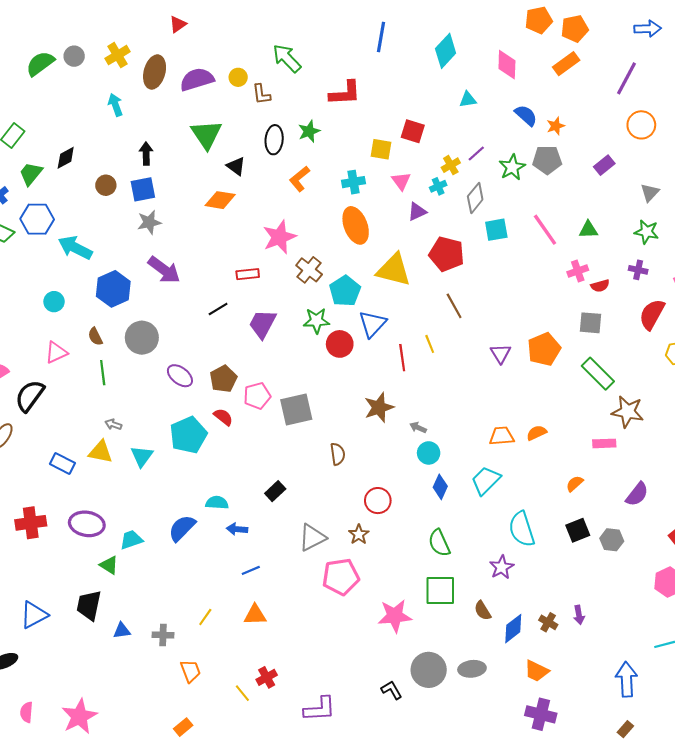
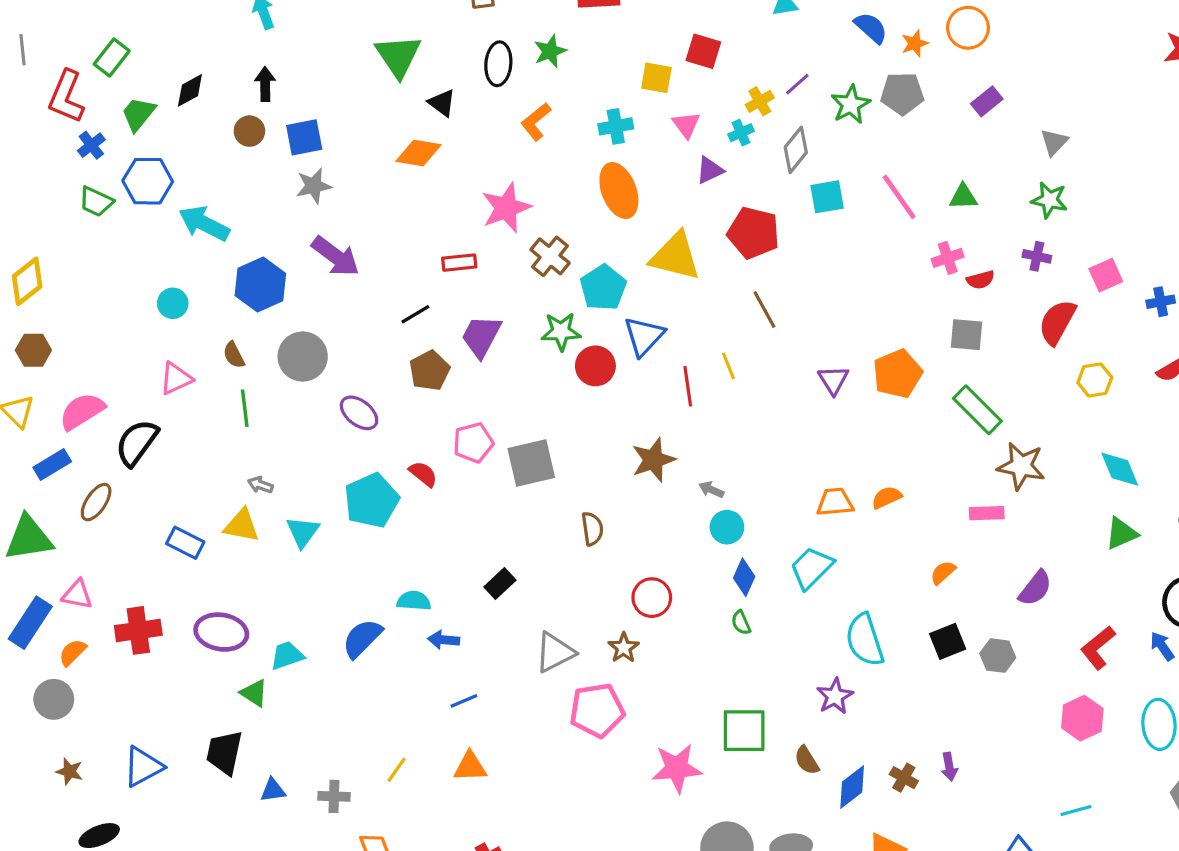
orange circle: (641, 125) -> (968, 28), moved
black arrow: (146, 153) -> (265, 84), moved
brown pentagon: (223, 379) -> (429, 371), moved
green semicircle: (439, 543) -> (741, 623), moved, size x0.6

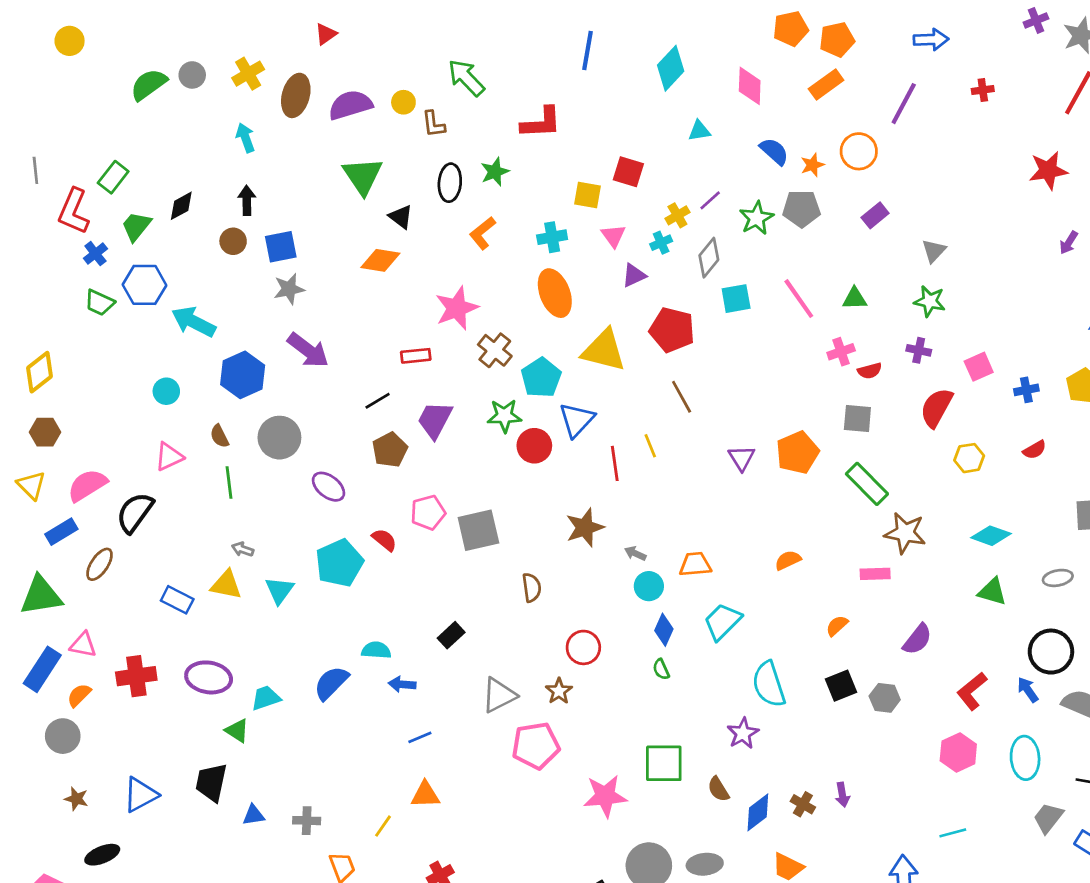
cyan diamond: (1120, 469) -> (991, 536), turned -48
orange trapezoid: (835, 502) -> (695, 564), moved
green triangle: (1121, 533) -> (992, 592), turned 40
yellow line: (397, 770) -> (383, 826), moved

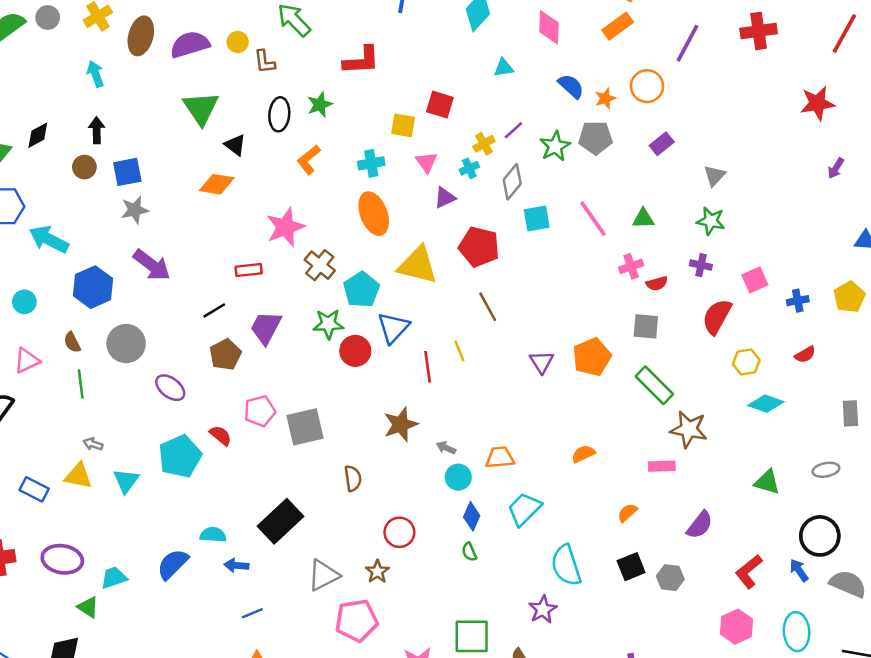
red cross: (983, 90) -> (759, 31), size x1.8
cyan diamond: (991, 536) -> (766, 404), moved
black rectangle: (451, 635) -> (281, 521), size x1.8

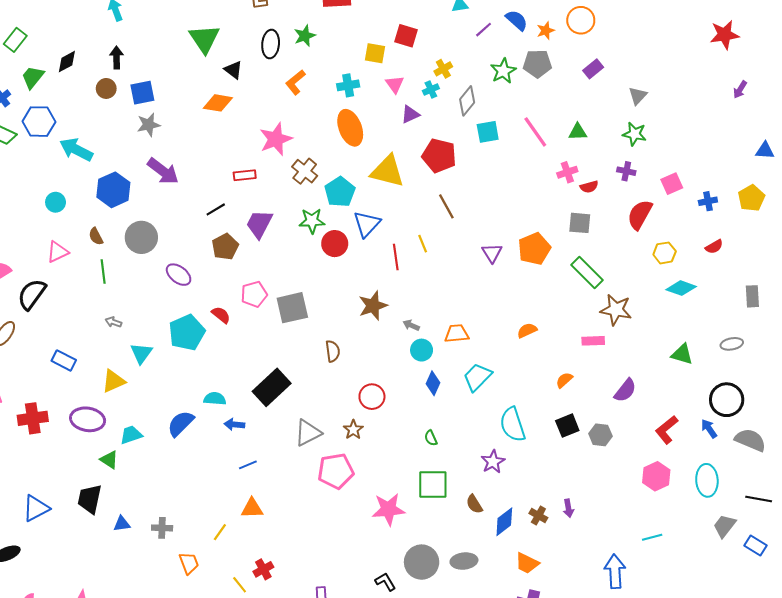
purple line: (513, 130) -> (484, 30), moved
yellow triangle: (78, 476) -> (113, 381), moved, turned -35
green semicircle: (469, 552) -> (431, 438), moved

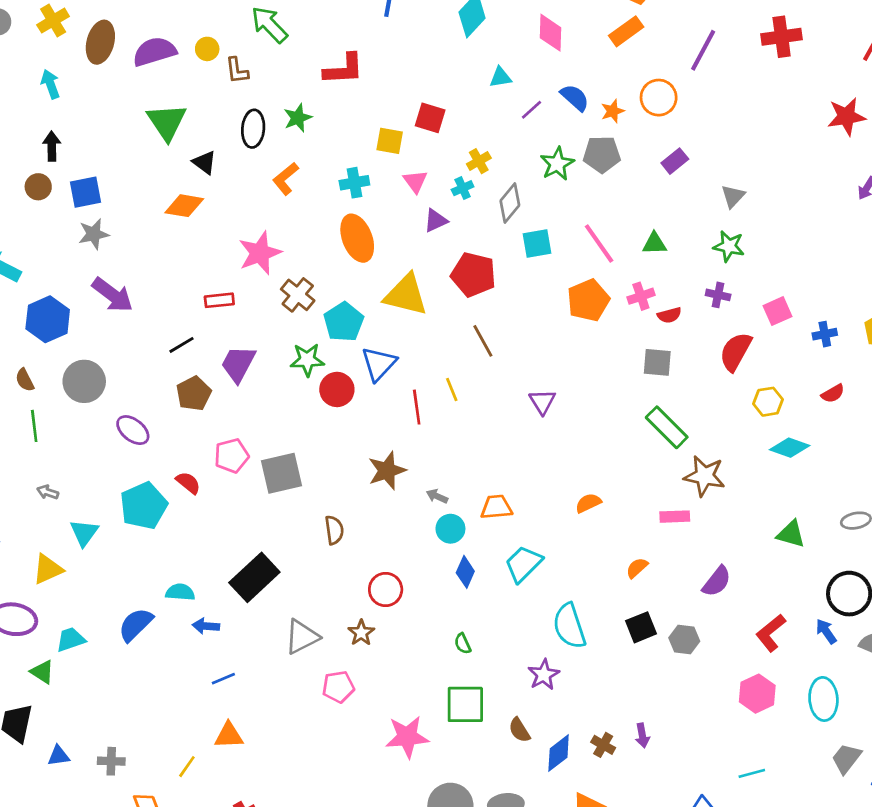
orange pentagon: (534, 249) -> (588, 300), moved
pink pentagon: (336, 471) -> (338, 687), size x0.7

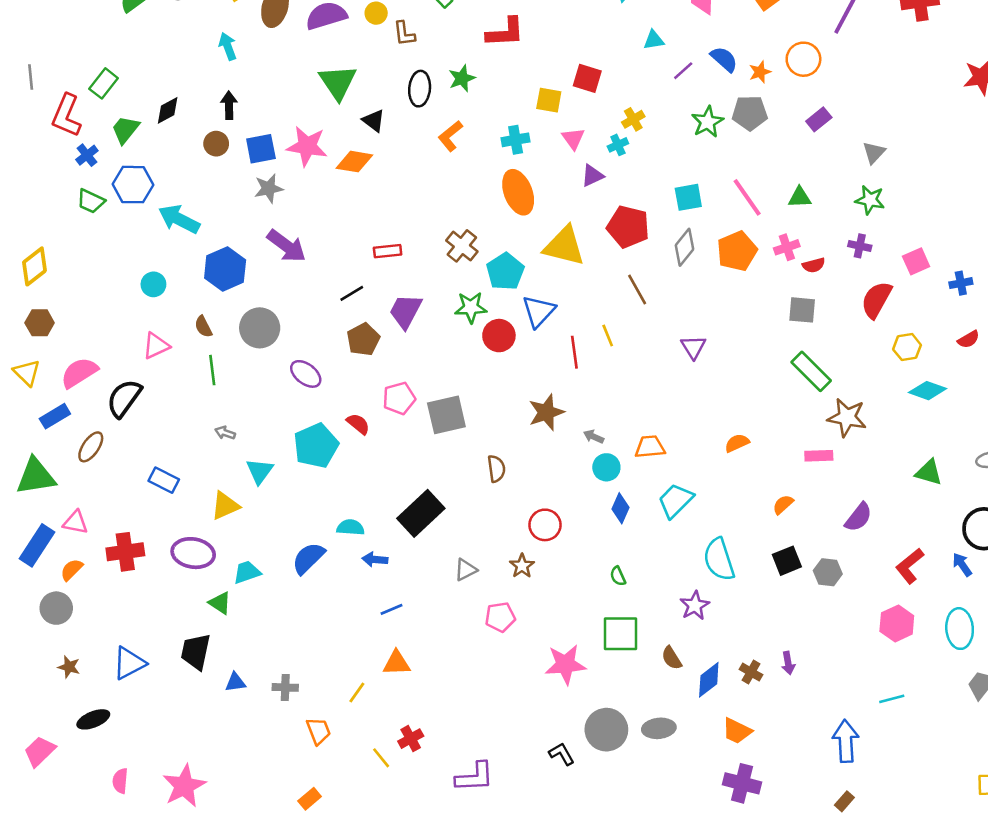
gray diamond: (510, 203) -> (684, 247), moved
pink star: (260, 253) -> (307, 146), moved, turned 30
gray triangle: (302, 637) -> (466, 570), size x0.7

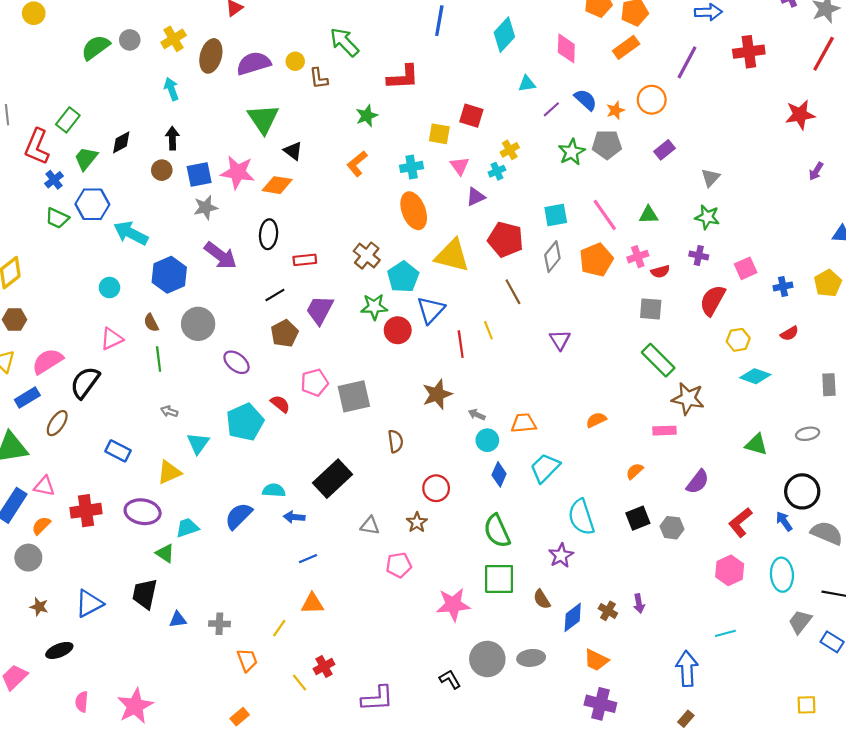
black ellipse: (420, 89) -> (269, 234), moved
gray triangle: (466, 570) -> (370, 526), turned 36
green semicircle: (618, 576) -> (497, 531), size x2.0

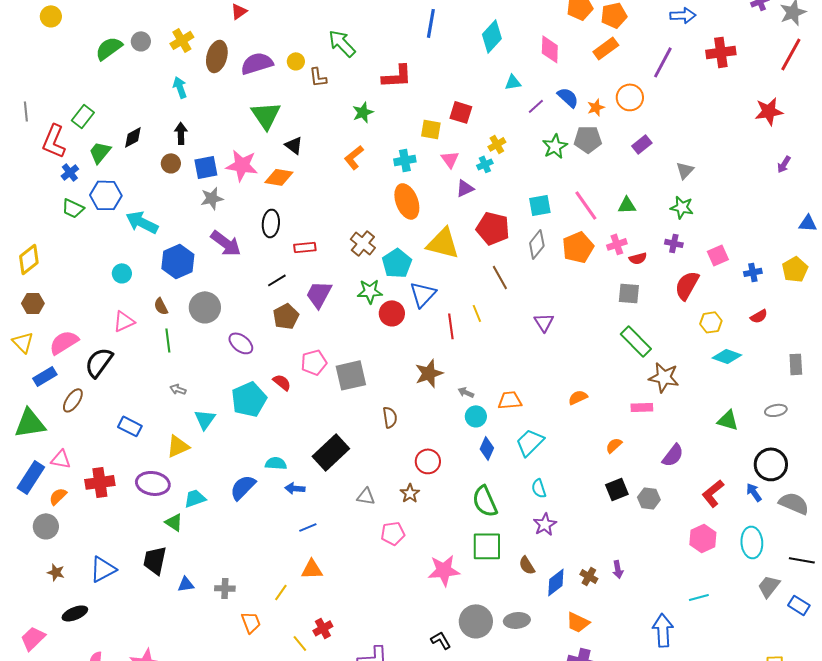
cyan semicircle: (581, 517) -> (539, 488), moved, size x0.6

